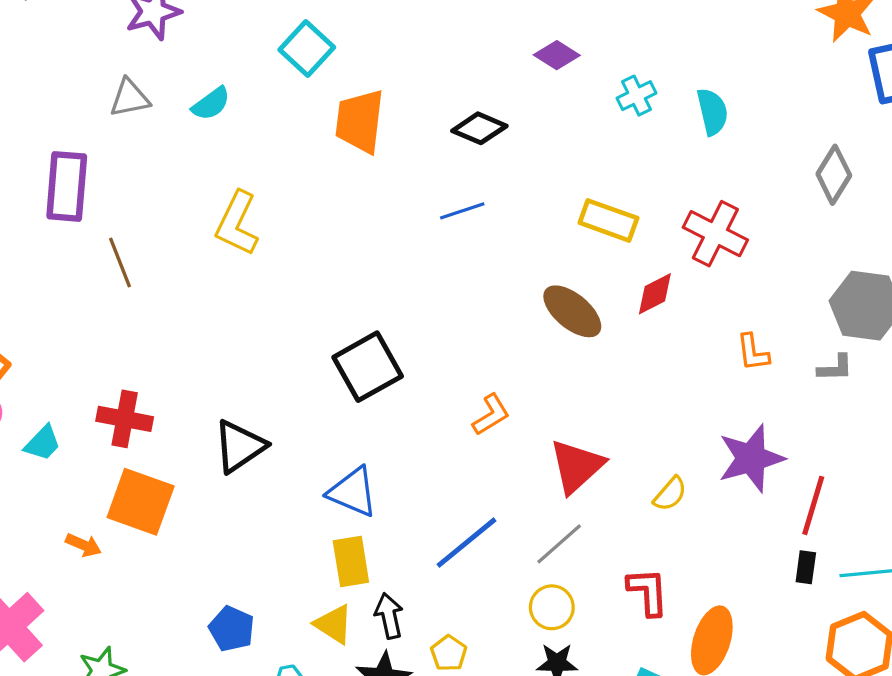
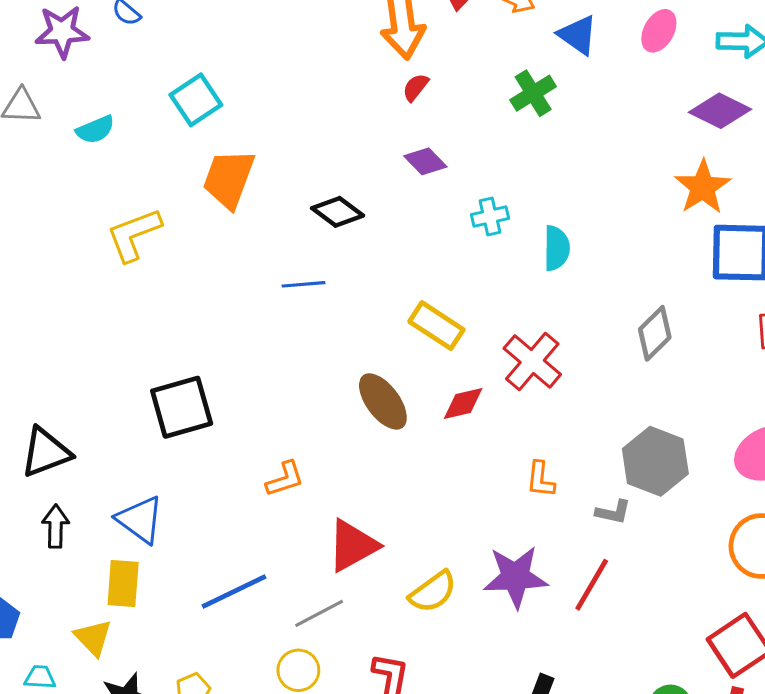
yellow L-shape: (237, 224) -> (134, 235), moved, turned 30
yellow semicircle: (670, 494) -> (433, 592), size x1.4
red line: (813, 505) -> (592, 585), moved
black arrow: (389, 616) -> (55, 526), moved

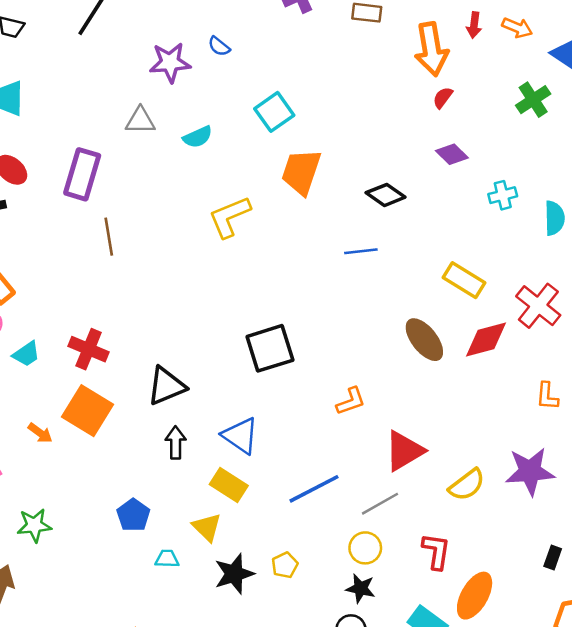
red diamond: (463, 404) -> (486, 339), size x1.4
yellow rectangle: (123, 583) -> (229, 485), turned -60

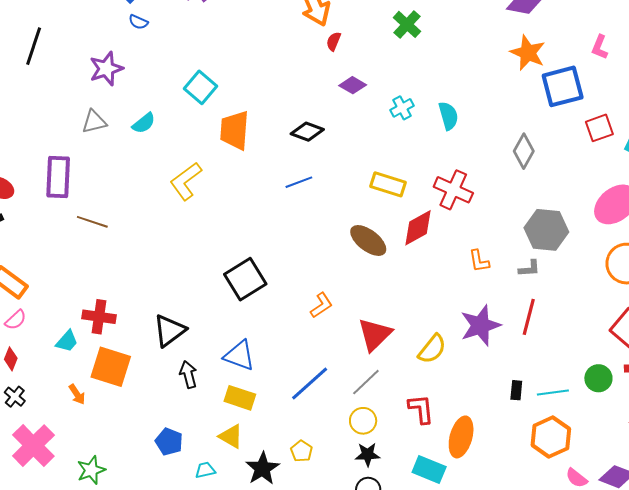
blue semicircle: (219, 46) -> (138, 22), moved
brown line: (109, 237) -> (92, 222), turned -48
cyan trapezoid: (26, 354) -> (67, 341), moved
orange arrow: (40, 433) -> (77, 394), turned 35

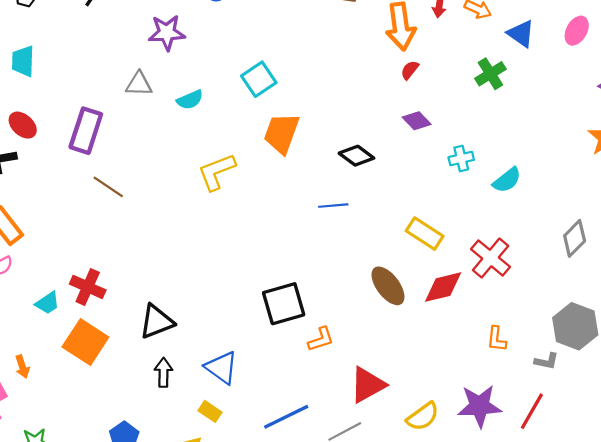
cyan semicircle: (448, 116) -> (507, 180), turned 52
black square: (245, 279) -> (284, 304), moved
orange arrow: (77, 394) -> (22, 367), moved
yellow rectangle: (240, 398) -> (210, 411), size x0.7

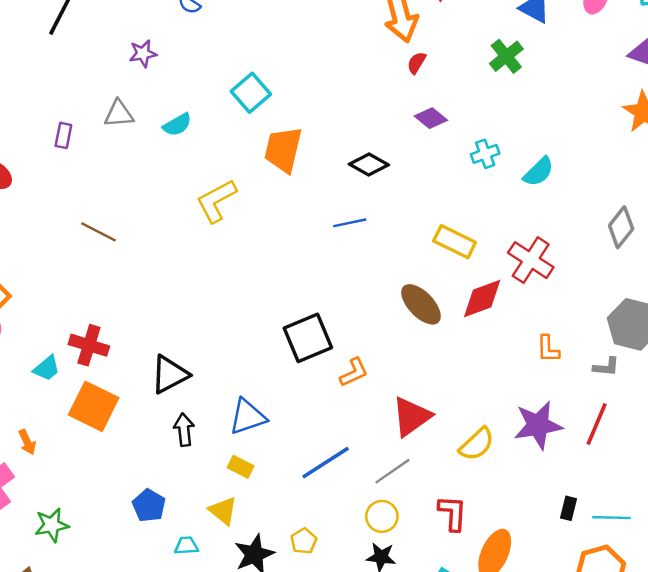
purple star: (167, 33) -> (143, 53), size x0.7
purple rectangle: (86, 131) -> (63, 135), moved, size x0.5
blue triangle: (222, 368) -> (248, 417), turned -48

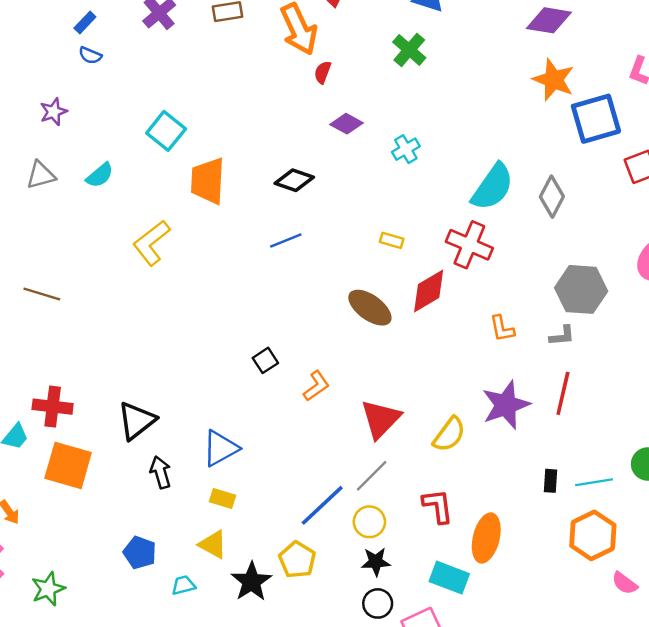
cyan semicircle: (539, 172) -> (493, 187), moved, size x1.5
yellow rectangle: (455, 242) -> (392, 240), size x0.6
black square: (308, 338) -> (265, 360), size x0.5
blue line: (326, 463) -> (322, 505), moved
yellow pentagon: (304, 541) -> (297, 560), size x1.4

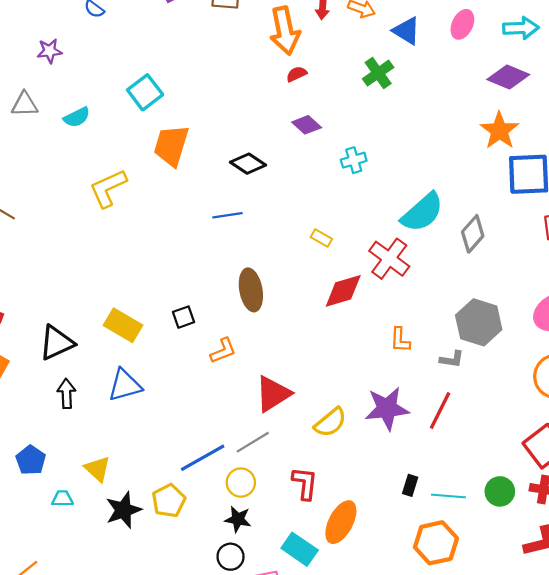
red semicircle: (323, 72) -> (297, 74), turned 30
brown ellipse: (370, 308) -> (251, 290), moved, turned 30
yellow rectangle: (222, 498) -> (123, 325), moved, size x1.6

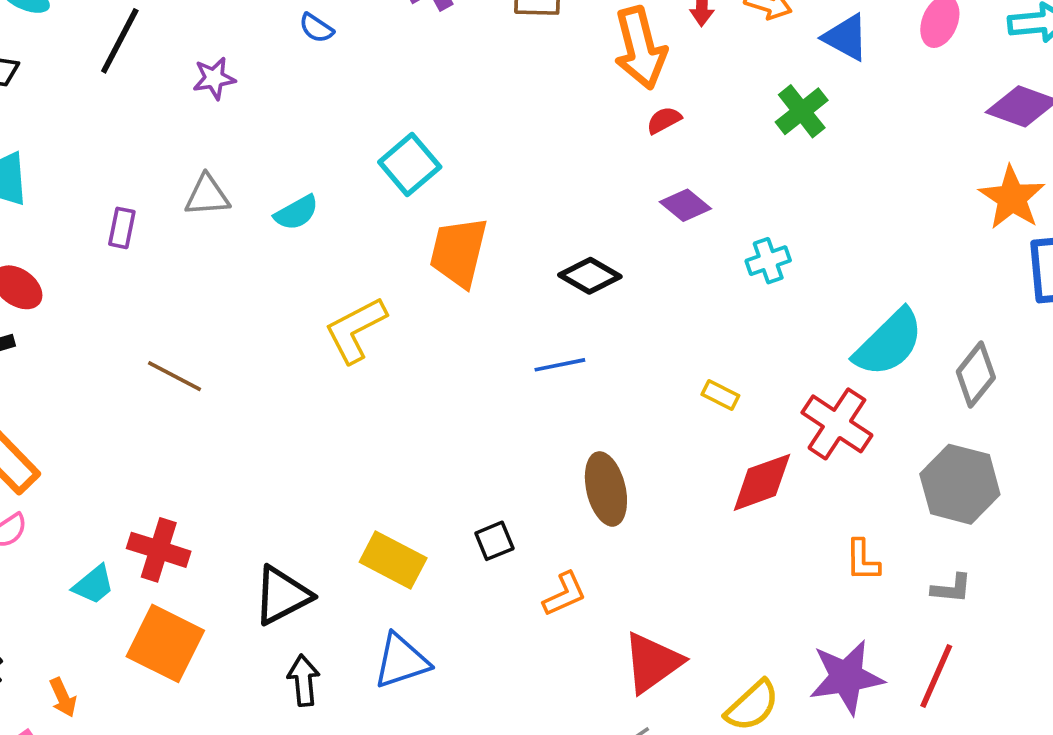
purple star: (50, 51) -> (214, 78), moved
gray hexagon: (479, 322) -> (960, 484), moved

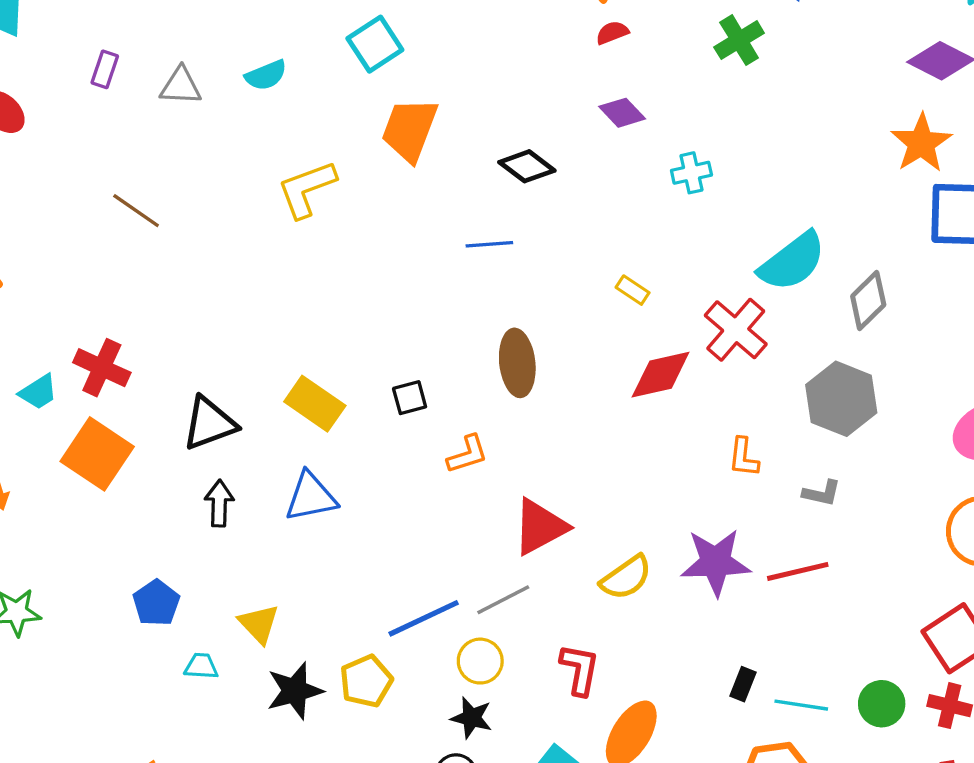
gray triangle: (207, 195) -> (181, 86), moved
red line: (936, 676) -> (798, 571), turned 46

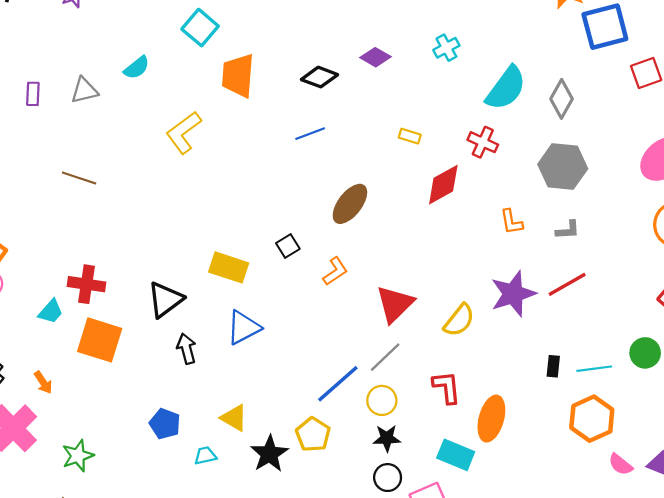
purple diamond: (622, 113) -> (375, 57), moved
cyan cross: (691, 173) -> (446, 48), moved
red cross: (736, 330) -> (483, 142), size x0.7
brown ellipse: (517, 363) -> (350, 204), turned 60

